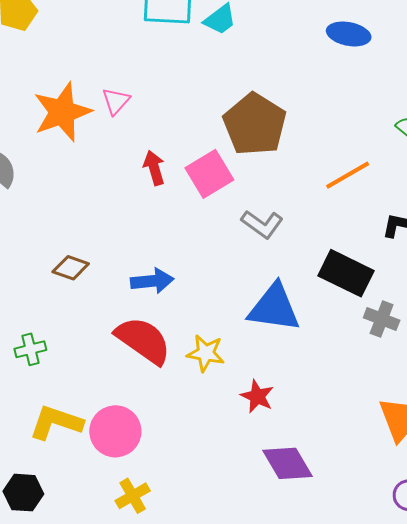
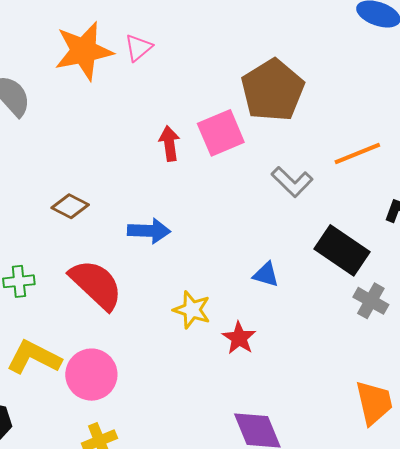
red arrow: (154, 168) -> (169, 143), moved
gray L-shape: (262, 224) -> (292, 182), moved
blue triangle: (274, 308) -> (266, 275), size x0.5
red semicircle: (143, 340) -> (96, 284), moved
red star: (257, 396) -> (239, 338), moved

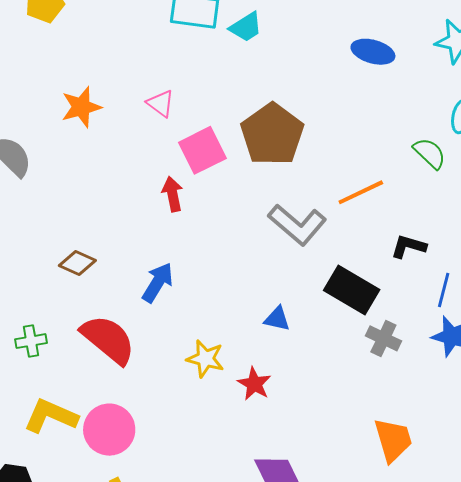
pink triangle: (138, 48) -> (160, 103), moved, turned -40
orange star: (84, 51) -> (81, 107), size x0.7
pink square: (221, 133) -> (202, 150), moved
gray L-shape: (292, 182) -> (297, 225), size x1.4
blue arrow: (149, 231) -> (158, 283), turned -57

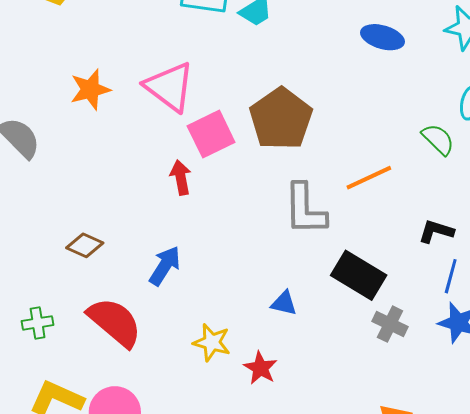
pink triangle: (160, 103) -> (170, 87), size x1.8
gray L-shape: (297, 225) -> (305, 209), turned 48
black L-shape: (408, 246) -> (436, 231), moved

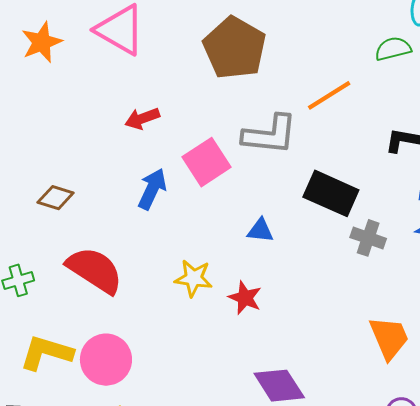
pink square: (211, 134) -> (206, 162), moved
green semicircle: (438, 139) -> (393, 49), turned -51
red arrow: (181, 177) -> (142, 118), turned -92
gray L-shape: (305, 209) -> (270, 135), turned -76
blue arrow: (165, 266) -> (152, 189), moved

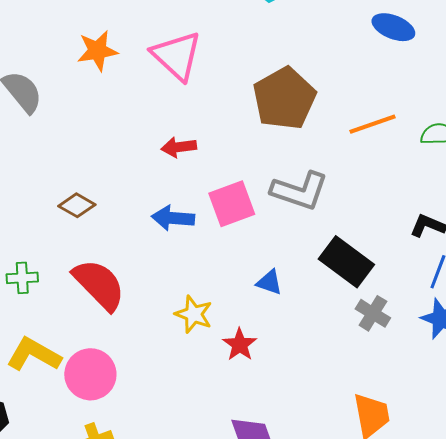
orange line: (329, 95) -> (373, 124), moved
blue arrow: (152, 189) -> (173, 218), turned -123

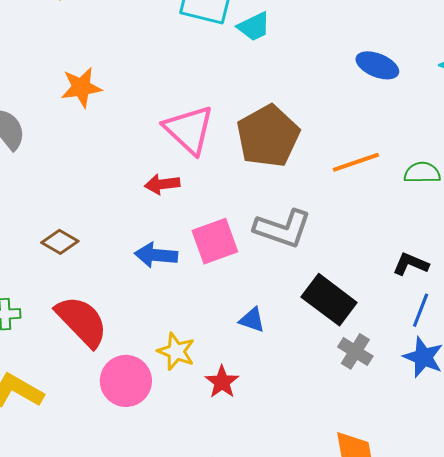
pink triangle: (177, 56) -> (189, 130), moved
pink circle: (90, 374) -> (126, 381), moved

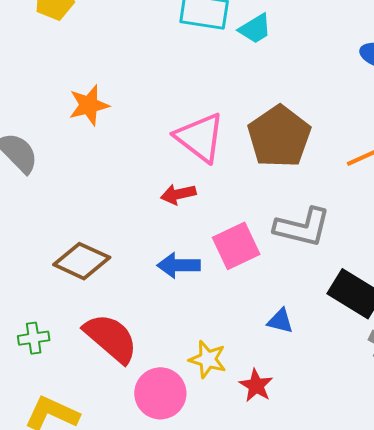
brown diamond: (60, 242) -> (82, 261), size x1.5

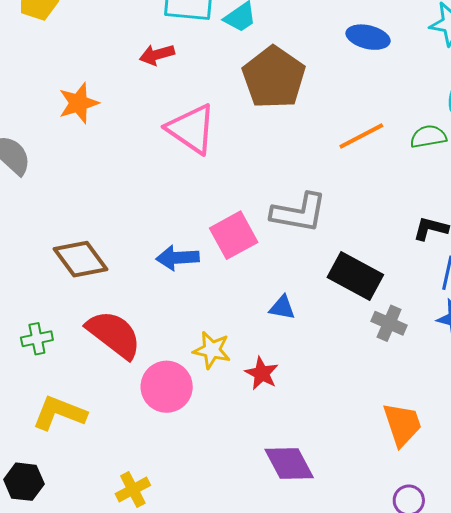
brown pentagon: (279, 137) -> (274, 77), moved
red arrow: (178, 194) -> (157, 55), moved
brown diamond: (82, 261) -> (80, 259), turned 32

